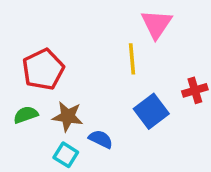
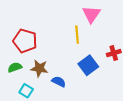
red pentagon: (43, 69) -> (25, 41), turned -30
cyan square: (66, 155) -> (26, 91), moved

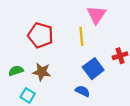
red pentagon: (25, 41) -> (41, 35), moved
blue semicircle: (59, 82) -> (82, 91), moved

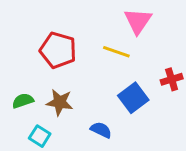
yellow line: (81, 36) -> (116, 52), turned -66
blue semicircle: (82, 91) -> (101, 130), moved

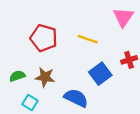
pink triangle: (138, 21) -> (123, 17), moved
blue semicircle: (101, 130) -> (76, 98), size x1.5

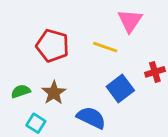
pink triangle: (123, 17) -> (130, 21), moved
brown star: (45, 77) -> (54, 93), turned 30

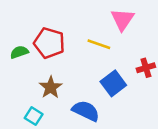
green semicircle: (21, 91) -> (19, 52), moved

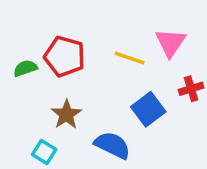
pink triangle: (122, 19) -> (171, 43), moved

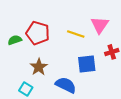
blue square: (148, 109) -> (87, 64), turned 30

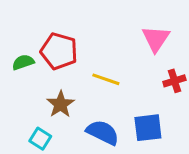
yellow line: (76, 34) -> (106, 79), moved
blue square: (87, 64) -> (148, 128), moved

